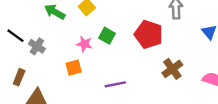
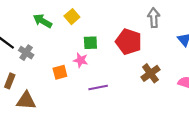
green square: (107, 36) -> (90, 43), turned -32
pink star: (84, 44) -> (81, 60), moved

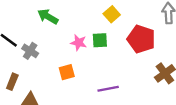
yellow square: (72, 17) -> (112, 14), moved
pink star: (81, 60) -> (79, 43), moved

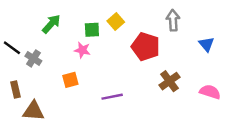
green arrow: (48, 17) -> (51, 24), turned 102
green square: (100, 40) -> (92, 30), moved
brown rectangle: (12, 82) -> (16, 90), turned -35

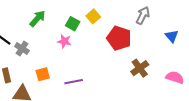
gray arrow: (173, 20) -> (143, 15), turned 30
green square: (92, 30) -> (73, 24), turned 32
orange square: (70, 80) -> (43, 74), moved
purple line: (112, 97) -> (74, 82), moved

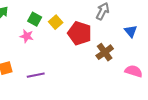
yellow square: (93, 16) -> (56, 22), moved
brown cross: (140, 68) -> (105, 52), moved

